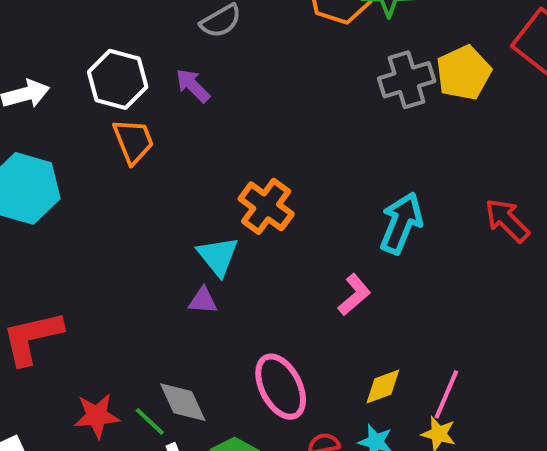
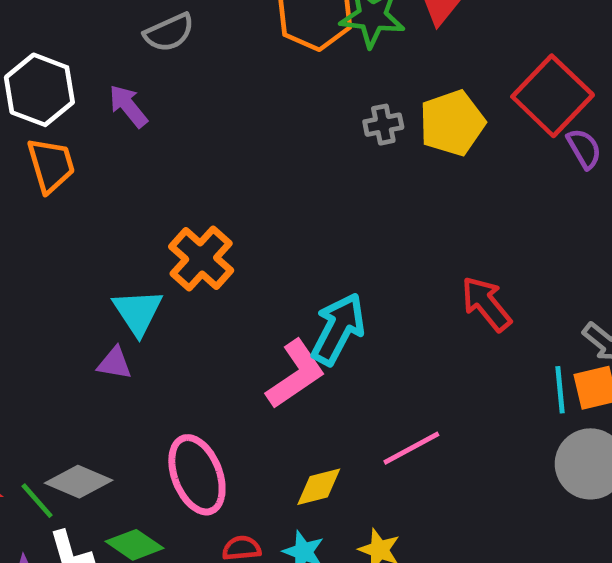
gray cross: (407, 80) -> (383, 125), size x0.6
cyan arrow: (401, 223) -> (338, 329), moved
pink L-shape: (354, 295) -> (296, 374), size x1.4
pink line: (446, 394) -> (411, 448), moved, turned 33
gray diamond: (183, 402) -> (79, 482), turned -48

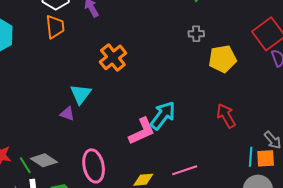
yellow pentagon: (452, 123) -> (223, 59), moved
orange cross: (201, 259) -> (113, 57), moved

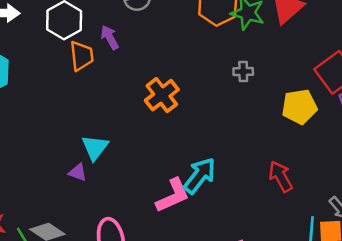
orange trapezoid: (55, 27) -> (82, 56), moved
orange cross: (113, 57) -> (162, 95), moved
yellow pentagon: (223, 59) -> (299, 107), moved

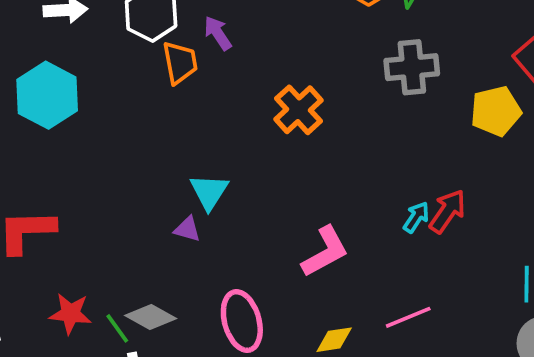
gray cross: (243, 71) -> (412, 67), size x1.8
cyan arrow: (200, 176) -> (416, 217), moved, size x0.6
red arrow: (281, 176) -> (448, 211), moved, turned 68

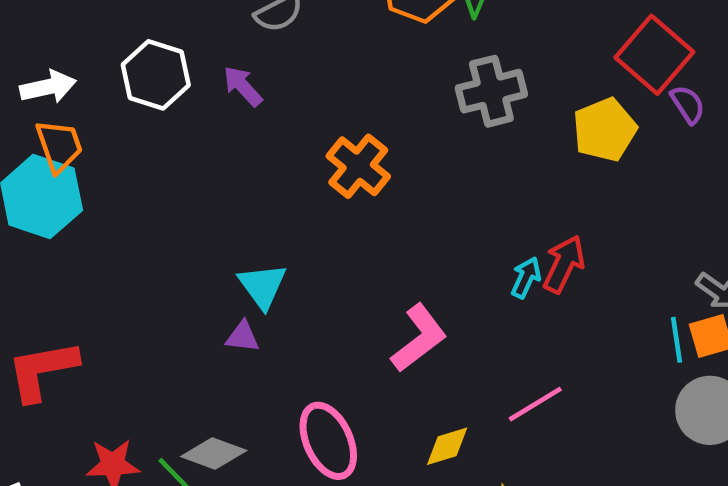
orange trapezoid: (180, 63) -> (59, 146), moved

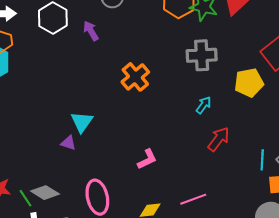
cyan arrow: (526, 278) -> (204, 105), moved
pink L-shape: (419, 338) -> (147, 159), size x0.7
cyan line: (677, 340) -> (262, 160), moved

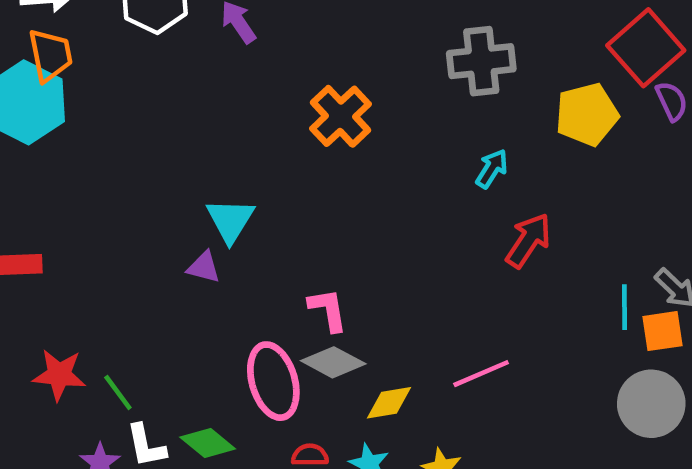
pink L-shape: (147, 159) -> (328, 310), moved, turned -70
cyan line: (262, 160) -> (624, 307), moved
gray diamond: (45, 193) -> (333, 362), moved

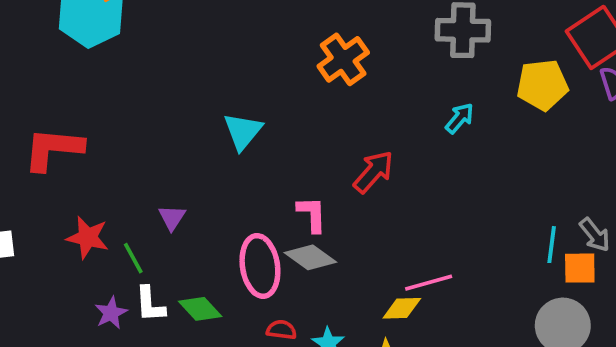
red arrow: (528, 240) -> (374, 172), moved
purple triangle: (204, 267) -> (172, 218), moved, turned 40
yellow diamond: (389, 403) -> (402, 308), moved

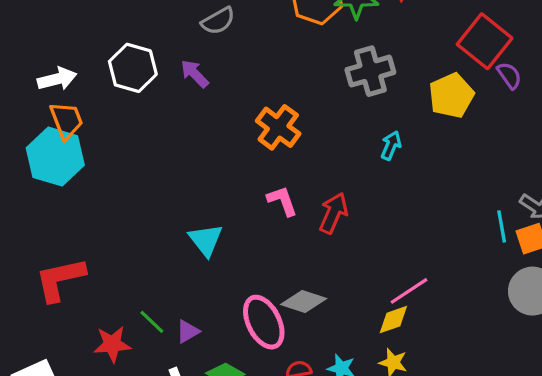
cyan triangle: (243, 131) -> (206, 240), moved
pink L-shape: (312, 214) -> (282, 201), moved
purple triangle: (172, 218) -> (188, 331), moved, turned 45
green line: (133, 258) -> (152, 322), moved

